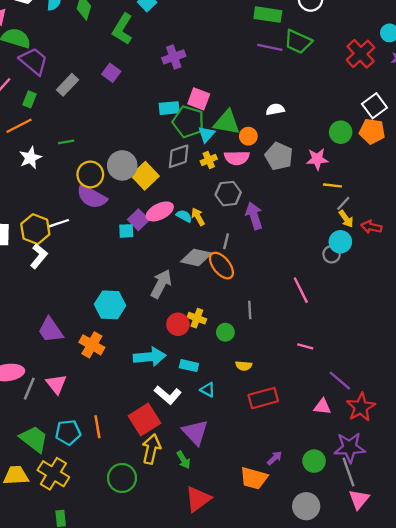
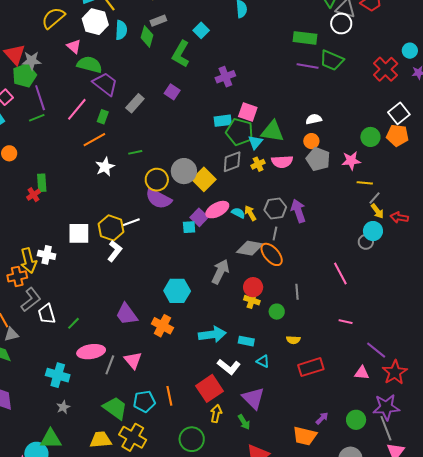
orange circle: (248, 136) -> (311, 141), moved
gray hexagon: (228, 194) -> (275, 208), moved
red circle: (178, 324) -> (253, 287), moved
yellow arrow: (151, 449) -> (216, 414), size x0.7

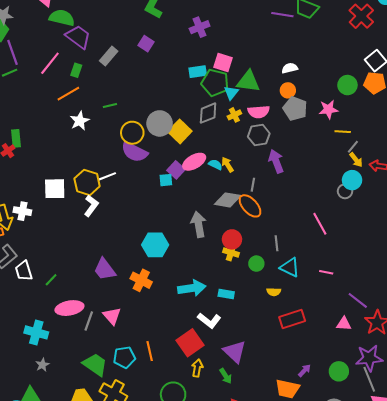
gray hexagon: (275, 208) -> (259, 135), moved
gray arrow: (220, 272) -> (199, 224), turned -35
cyan triangle: (263, 361) -> (290, 267), moved, size x1.5

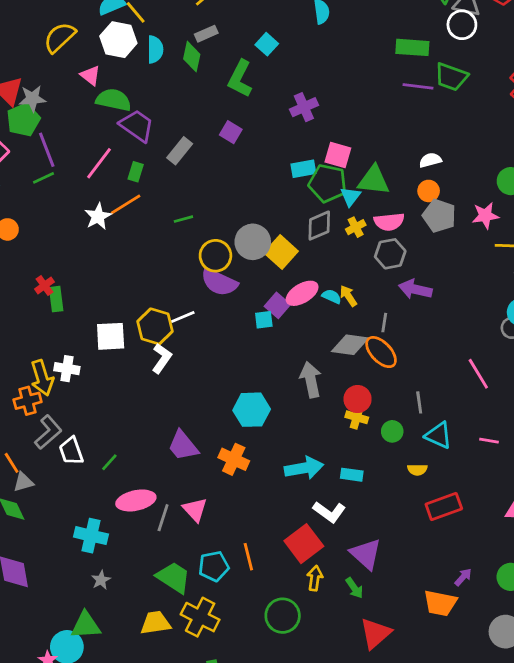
white star: (80, 121) -> (98, 216), moved
green rectangle: (16, 138) -> (56, 299), moved
purple arrow: (276, 161) -> (415, 289), turned -55

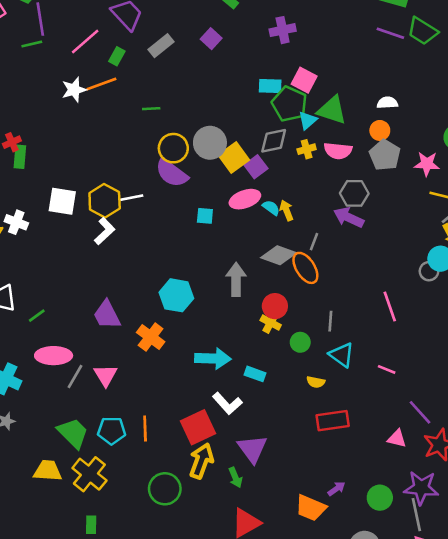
gray hexagon: (390, 254) -> (354, 193), moved
purple square: (277, 305) -> (256, 167), moved
yellow arrow: (315, 578) -> (201, 461), size x1.5

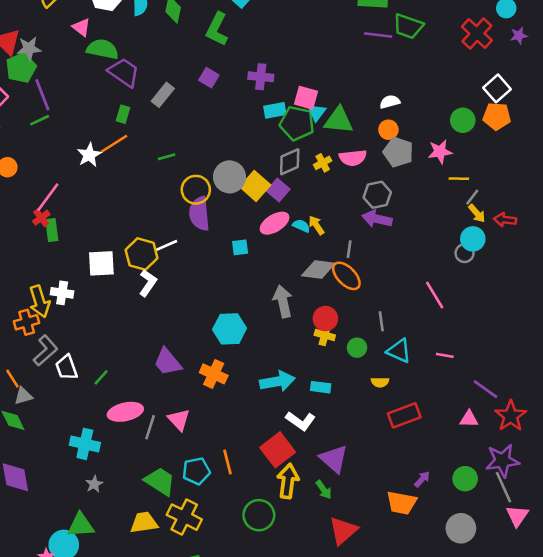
purple cross: (283, 30) -> (261, 77), moved, turned 30
pink line: (85, 41) -> (48, 197), moved
cyan triangle: (308, 120) -> (317, 112), moved
purple semicircle: (172, 173) -> (199, 214), turned 60

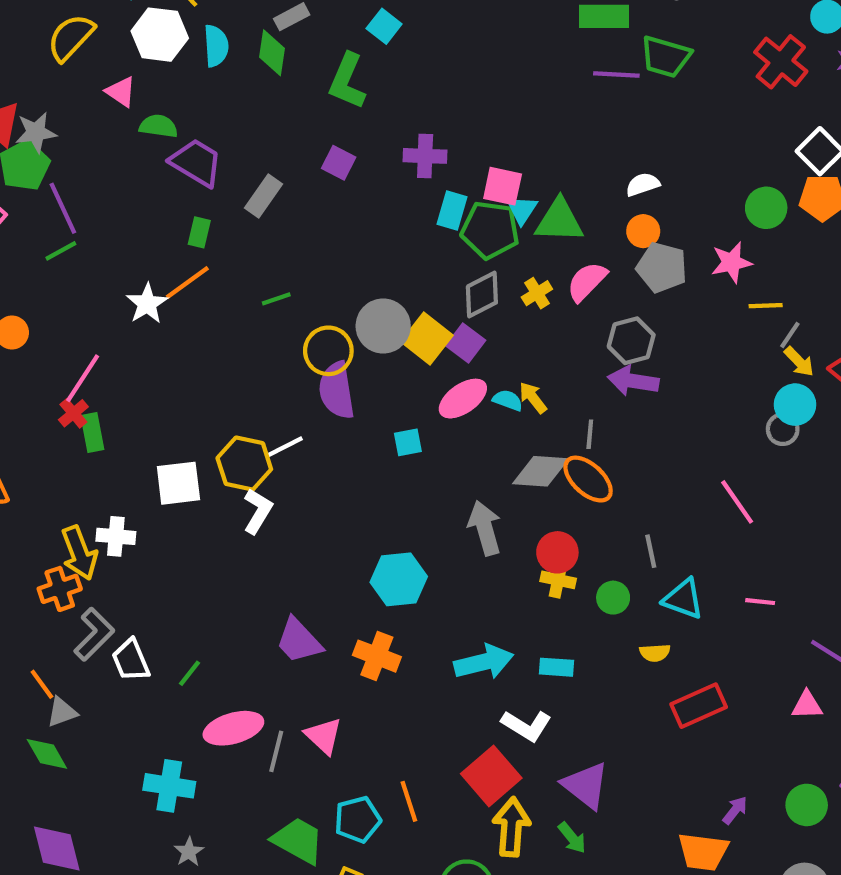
green semicircle: (103, 49) -> (158, 126), size x0.7
cyan rectangle: (275, 110) -> (452, 211), turned -60
pink semicircle: (353, 158) -> (587, 282), turned 144

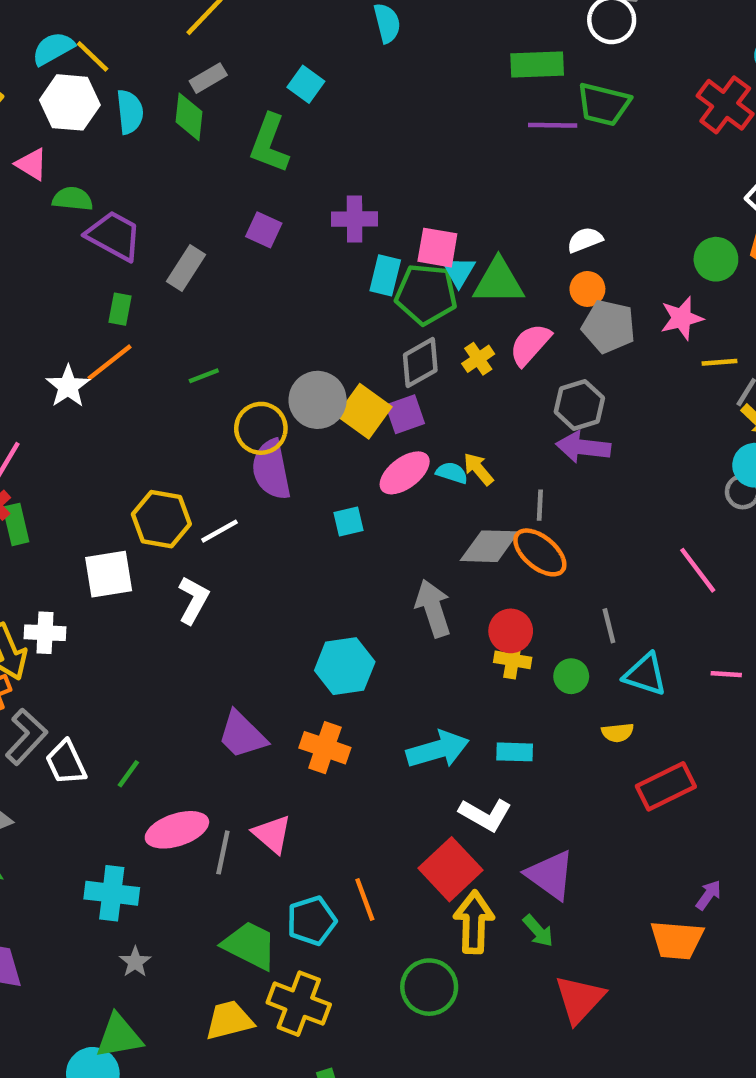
purple square: (466, 343) -> (405, 414), turned 36
yellow hexagon: (244, 464) -> (161, 519), moved

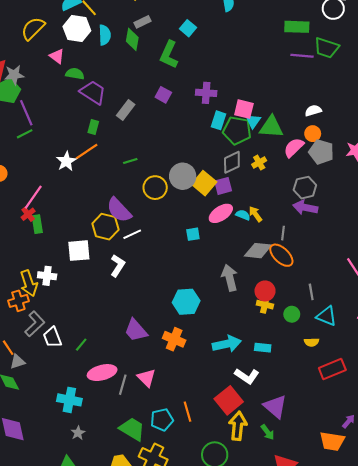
pink semicircle: (530, 345) -> (294, 148), moved
purple semicircle: (271, 470) -> (119, 210), moved, turned -36

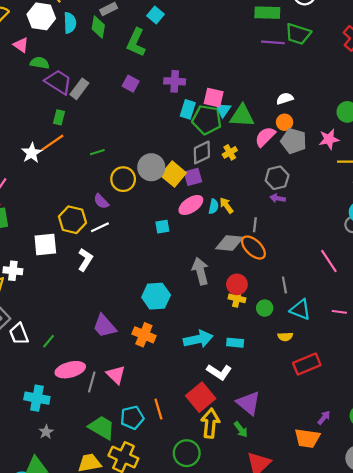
gray rectangle: (126, 110) -> (79, 89), moved
purple arrow: (305, 207) -> (278, 198), size x0.6
purple semicircle: (119, 210) -> (101, 201), moved, size x0.6
cyan semicircle: (243, 215) -> (214, 206), turned 80

